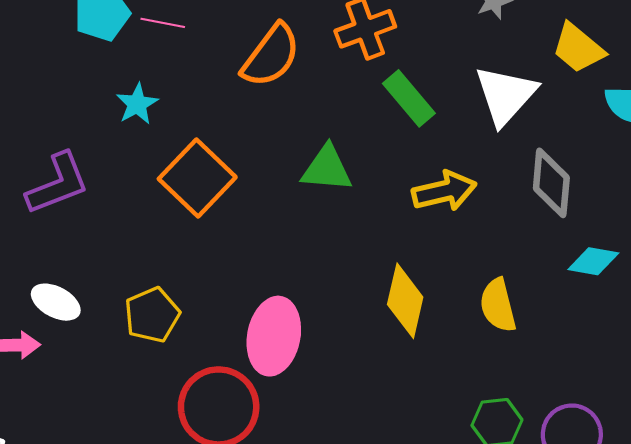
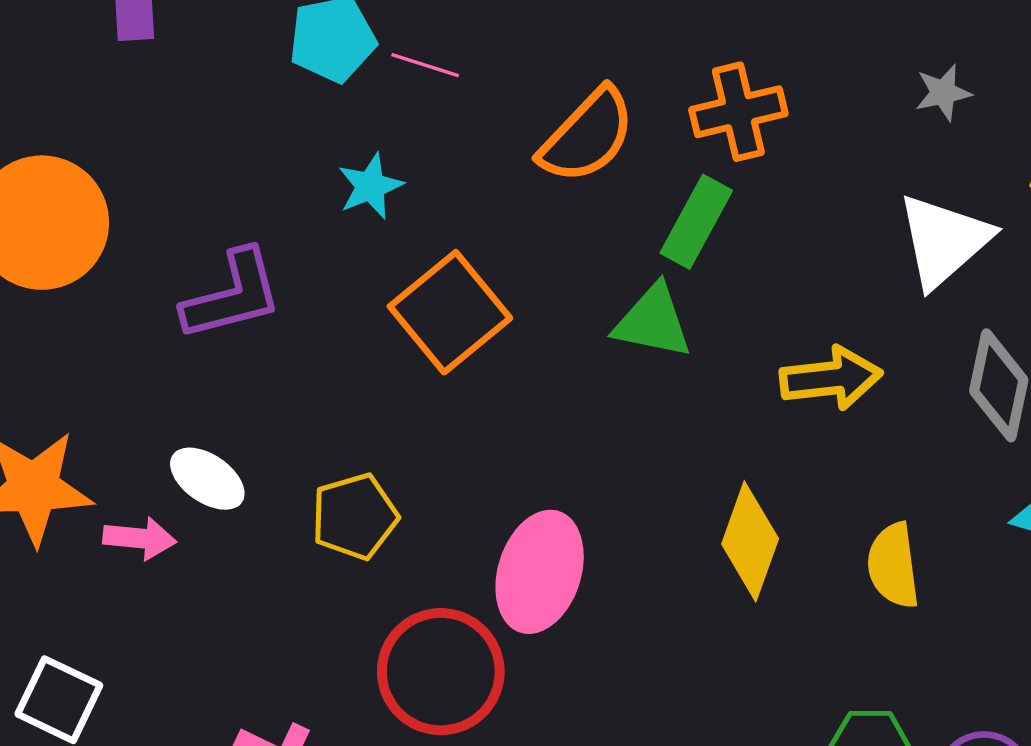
green rectangle: (409, 98) -> (696, 222), moved, turned 62

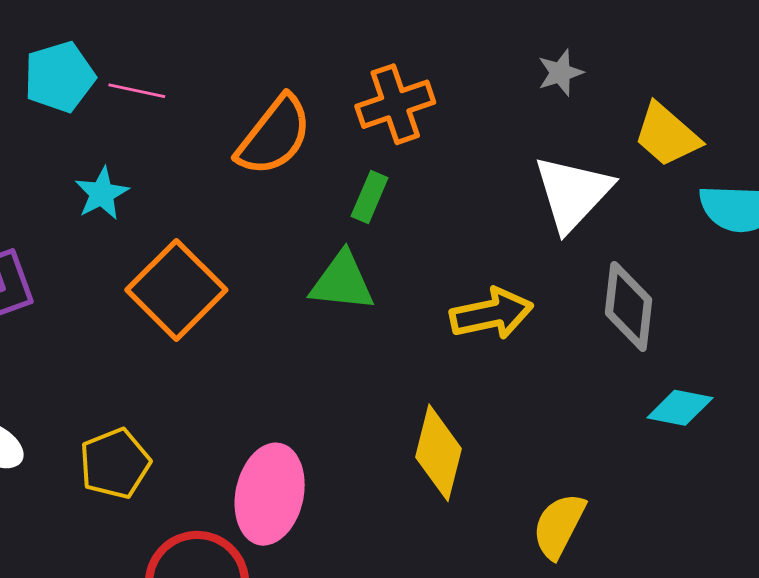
green rectangle: (696, 222) -> (370, 197), size x0.7
yellow semicircle: (893, 566) -> (559, 526), moved, turned 40

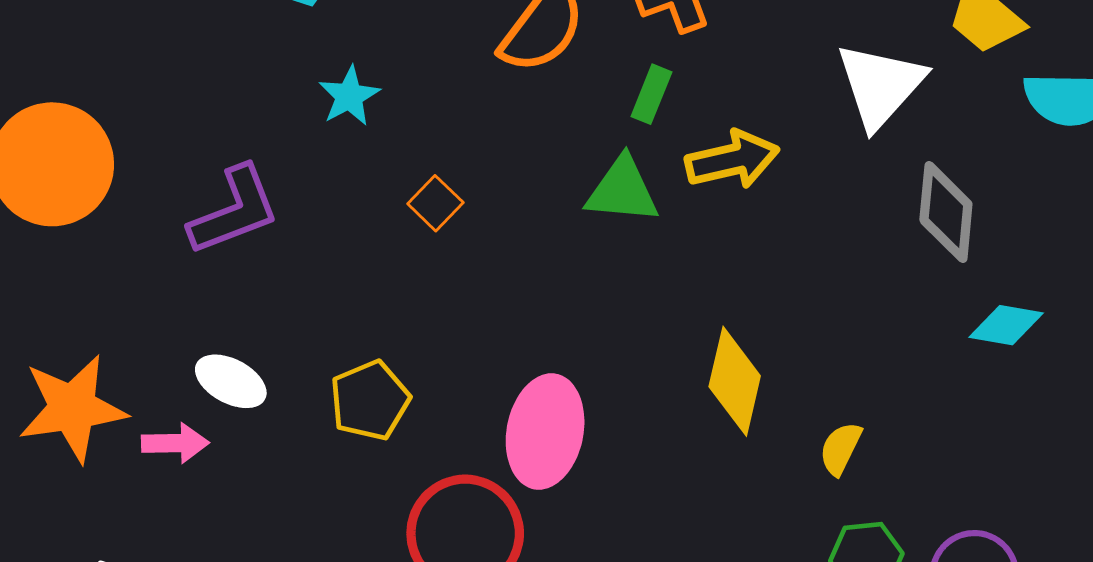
orange square: (176, 290) -> (435, 203), size x0.5
yellow arrow: (491, 314) -> (732, 160), moved
yellow semicircle: (559, 526) -> (841, 449), moved, size x0.7

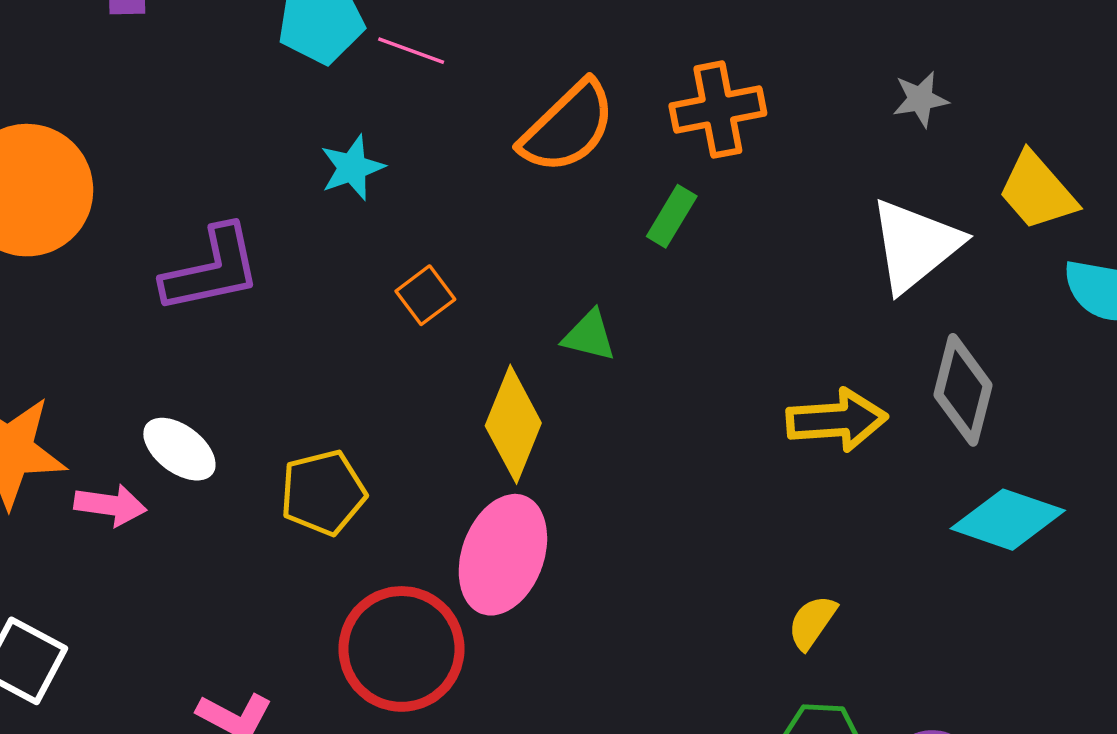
yellow arrow: (732, 160) -> (837, 420), moved
green triangle: (622, 190) -> (589, 336), moved, size x0.7
cyan diamond: (1006, 325) -> (1008, 520), size x1.4
yellow diamond: (735, 381) -> (513, 424), moved

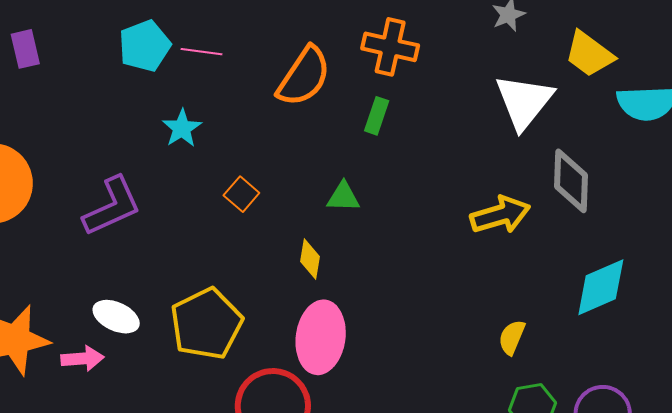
orange cross: (718, 110) -> (390, 47), turned 36
yellow diamond: (513, 424) -> (310, 259), size x0.6
yellow pentagon: (323, 493) -> (206, 324), size x1.4
cyan diamond: (1008, 520) -> (601, 287), moved, turned -30

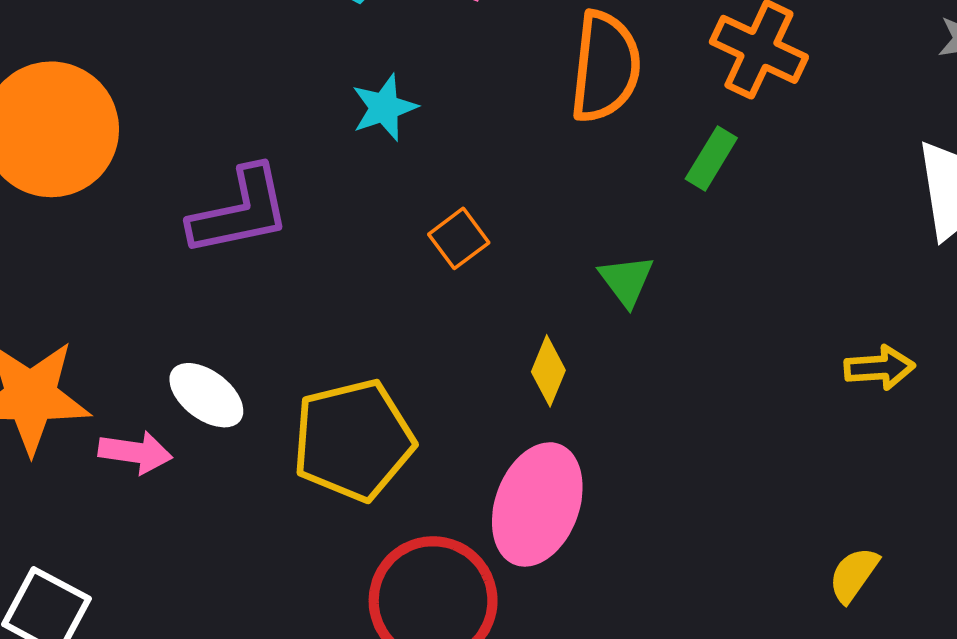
orange semicircle: (304, 77) -> (605, 67), turned -40
green triangle: (343, 197) -> (626, 281), turned 39
yellow arrow: (500, 215) -> (880, 368), size x0.7

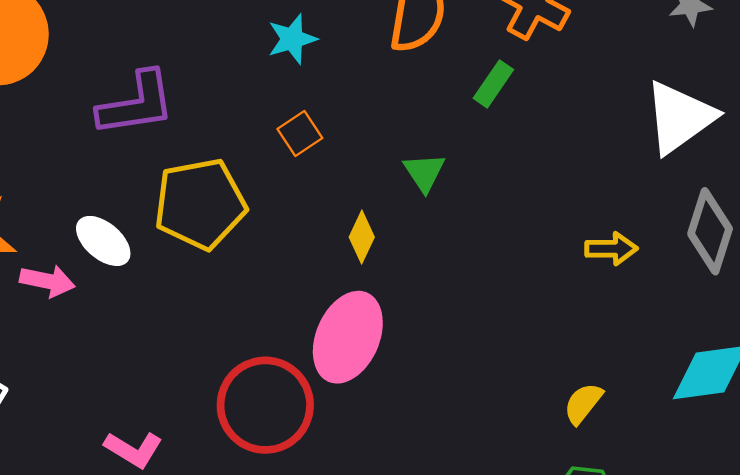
cyan star: (384, 108) -> (292, 39), moved
yellow pentagon: (353, 440) -> (200, 204), moved

